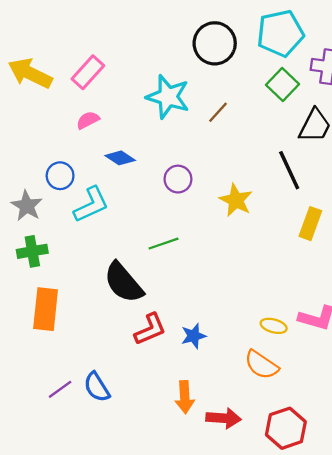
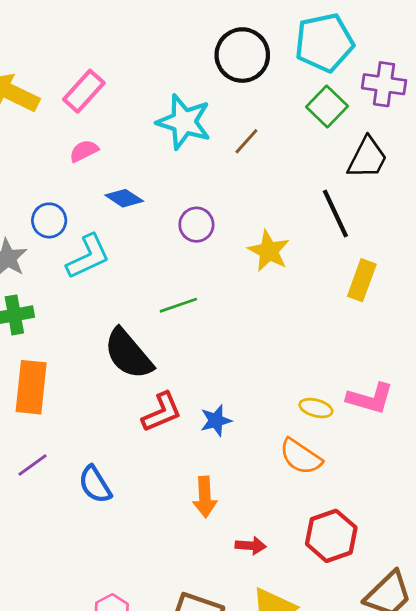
purple line: (60, 389) -> (32, 465), moved
red arrow: (224, 418) -> (251, 546), moved, size x0.7

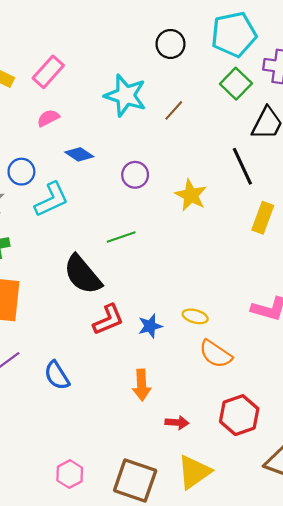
black circle: (242, 55) -> (171, 44), size x0.7
yellow ellipse: (316, 408) -> (195, 316), moved

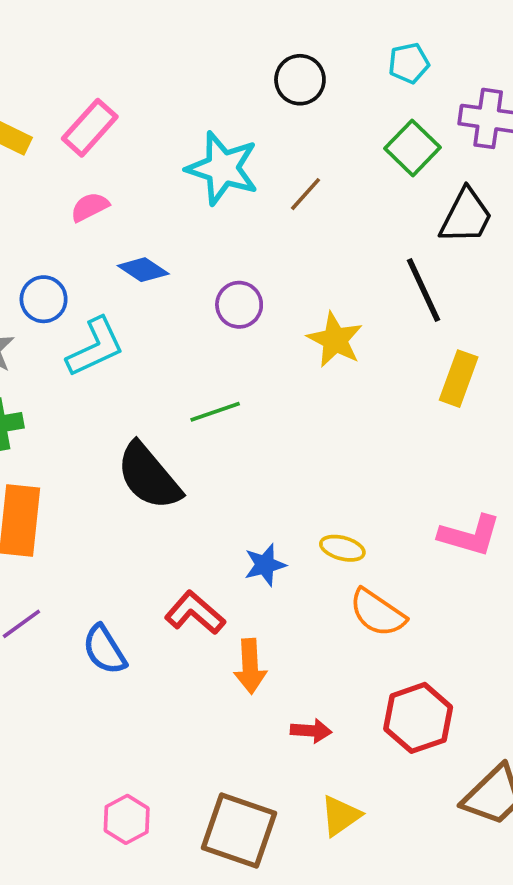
cyan pentagon: (234, 34) -> (409, 63), size x0.5
red L-shape: (108, 320) -> (195, 613), moved, turned -116
yellow triangle: (194, 472) -> (341, 816), size x0.7

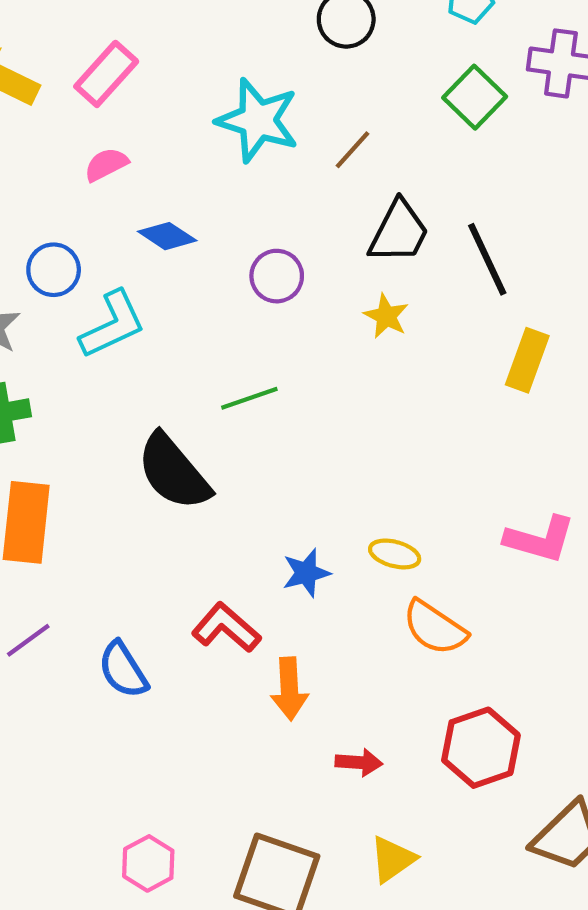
black trapezoid: (466, 216) -> (399, 232), moved
yellow star: (335, 340) -> (386, 316), size x0.7

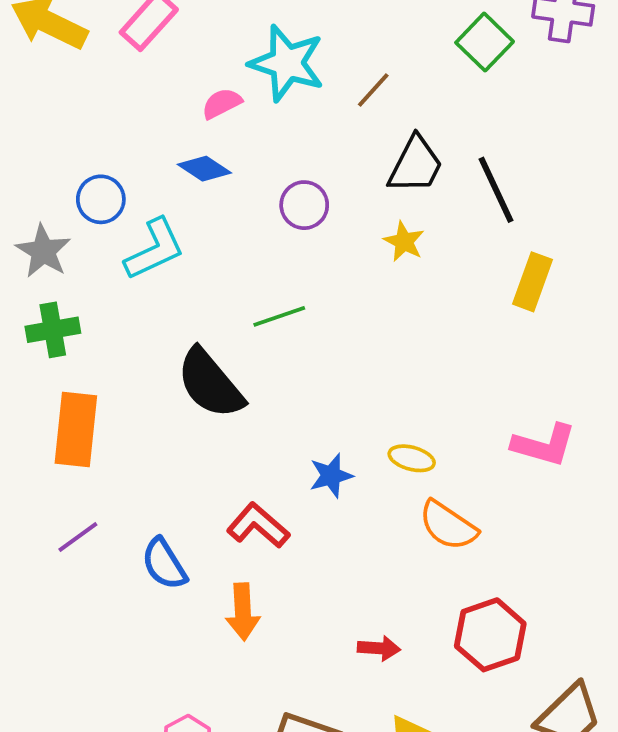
pink semicircle: (106, 164) -> (222, 103), moved
orange arrow: (289, 689) -> (243, 612), moved

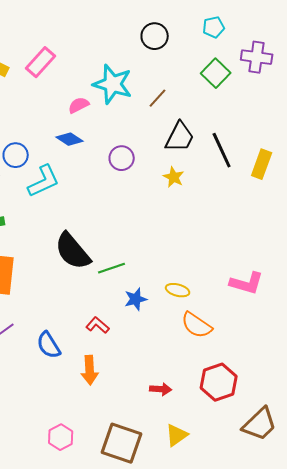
yellow rectangle: (532, 282) -> (262, 164), moved
green line: (279, 316) -> (112, 268), moved
red L-shape: (258, 525) -> (98, 325), size x0.7

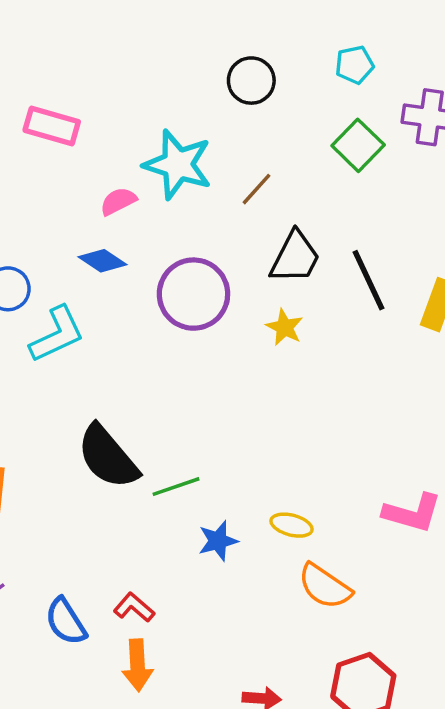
pink rectangle: (41, 62) -> (52, 126), turned 64
purple circle: (122, 158) -> (193, 294), size x1.6
red L-shape: (98, 325) -> (134, 607), moved

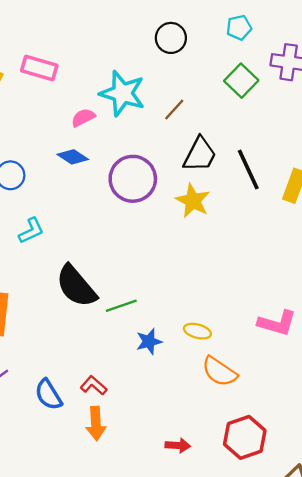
yellow star: (285, 327) -> (193, 201), size x1.4
cyan L-shape: (57, 334) -> (31, 231), moved, size x0.7

